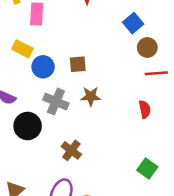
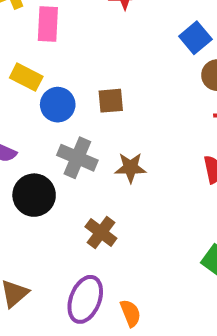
brown star: (91, 96) -> (130, 168), moved

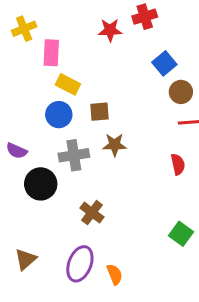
yellow rectangle: (26, 77) -> (68, 84), moved
gray cross: (77, 158) -> (74, 155), turned -32
brown star: (130, 168) -> (115, 145), moved

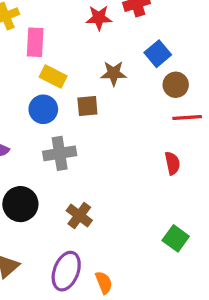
brown star: (115, 145) -> (114, 73), moved
black circle: (41, 184) -> (20, 204), moved

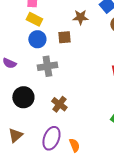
yellow rectangle: (53, 77) -> (34, 19), moved

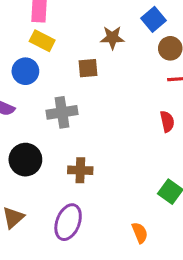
blue circle: (37, 39) -> (25, 71), moved
brown cross: (59, 104) -> (80, 170), turned -35
orange semicircle: (74, 145) -> (140, 233), moved

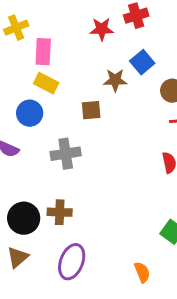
blue square: (153, 19) -> (142, 62), moved
black circle: (25, 160) -> (24, 218), moved
brown cross: (80, 170) -> (60, 212), moved

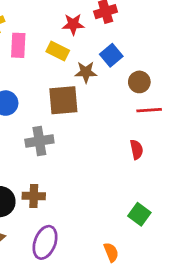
yellow rectangle: (46, 83) -> (58, 51), moved
brown square: (91, 110) -> (63, 100), size x1.6

